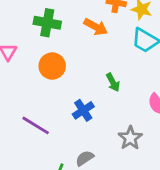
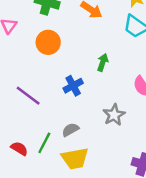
green arrow: (113, 82) -> (103, 62), turned -138

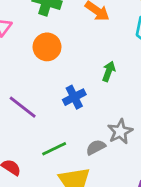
gray semicircle: (70, 130) -> (96, 147), moved
green line: (44, 143) -> (54, 149), moved, turned 35

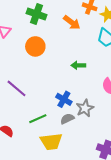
green arrow: (109, 71) -> (78, 65), turned -112
blue cross: (74, 97) -> (64, 99), moved, turned -35

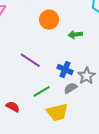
orange circle: (35, 46) -> (49, 20), moved
purple line: (17, 88) -> (30, 60), moved

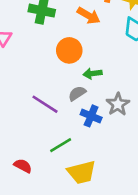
green arrow: (75, 35) -> (93, 73), moved
gray star: (87, 76) -> (118, 104), moved
gray semicircle: (70, 88) -> (77, 93), moved

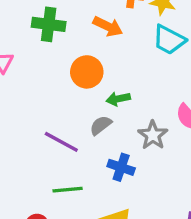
blue cross: (91, 116) -> (121, 167), moved
green line: (61, 145) -> (68, 190), moved, turned 30

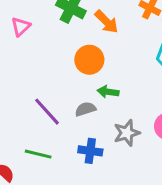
orange arrow: (108, 26) -> (107, 22), moved
blue cross: (121, 167) -> (90, 151), turned -30

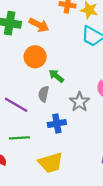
green arrow: (108, 92) -> (56, 76), turned 49
gray semicircle: (85, 109) -> (44, 94), turned -42

